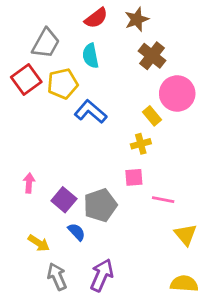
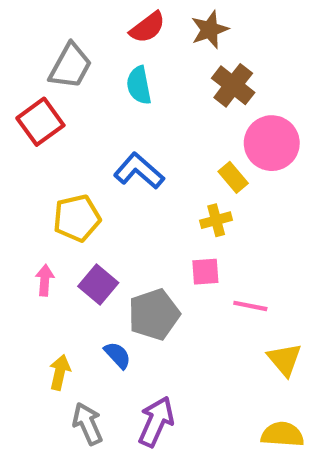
yellow pentagon: (63, 84) -> (77, 218), moved
purple square: (64, 200) -> (98, 284), moved
yellow arrow: (39, 243) -> (60, 372), turned -110

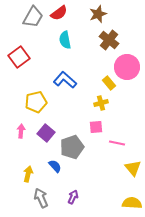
red semicircle: (148, 27) -> (59, 13), moved
gray trapezoid: (70, 66) -> (33, 17), moved
purple arrow: (156, 422) -> (73, 197), size x0.6

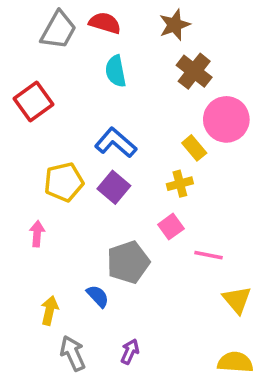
red semicircle: (59, 13) -> (105, 23), turned -126
pink square: (96, 127) -> (171, 227), turned -32
purple square: (46, 133) -> (114, 187), moved

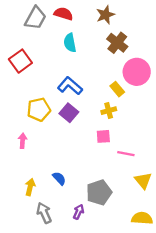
pink square: (171, 227) -> (103, 136), turned 32
gray pentagon: (128, 262) -> (99, 192), moved

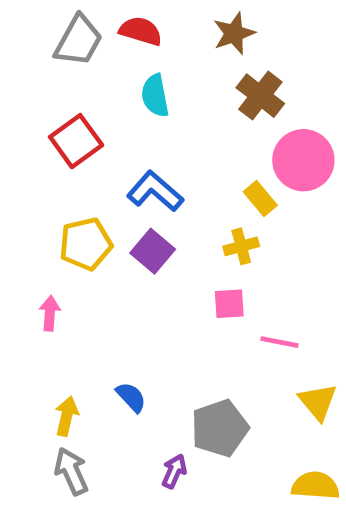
red square: (20, 61) -> (76, 141), moved
gray arrow: (44, 213) -> (71, 471), moved

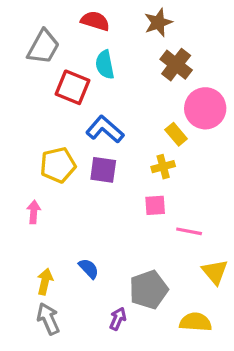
gray trapezoid: (78, 41) -> (43, 47), moved
red square: (76, 141) -> (72, 87), moved, turned -32
purple square: (153, 251) -> (103, 170), turned -32
yellow semicircle: (315, 486) -> (196, 322), moved

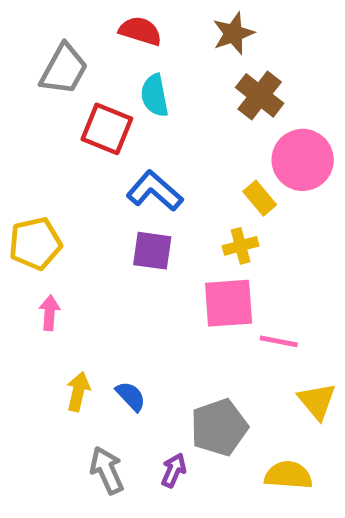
yellow pentagon: (58, 165) -> (35, 243), moved
pink square: (155, 205) -> (229, 303), size x1.6
yellow arrow: (45, 282) -> (78, 392), moved
gray arrow: (48, 319) -> (107, 470), moved

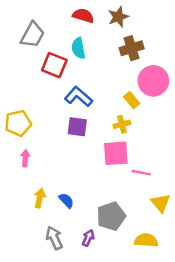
red semicircle: (140, 31) -> (83, 16), moved
brown cross: (260, 95) -> (132, 48), turned 35

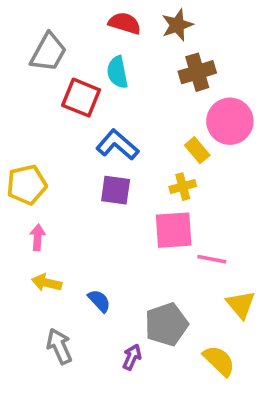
yellow arrow: (40, 198) -> (47, 283), moved, turned -90
gray arrow: (54, 238) -> (59, 346), moved
yellow semicircle: (146, 240) -> (219, 361), turned 40

